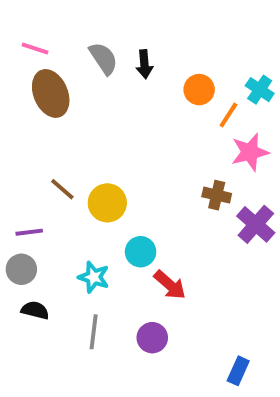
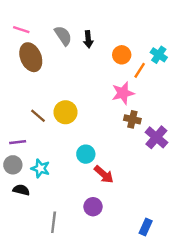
pink star: (250, 152) -> (123, 93), moved
yellow circle: (107, 203) -> (65, 112), moved
cyan star: (94, 277) -> (40, 168), moved
gray line: (94, 332) -> (54, 222), moved

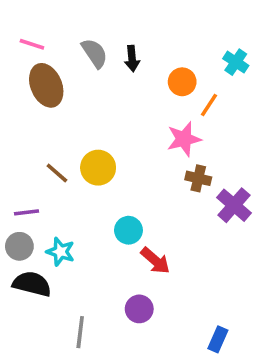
cyan cross: (159, 55) -> (236, 62), moved
black semicircle: (21, 190) -> (32, 284), size x1.5

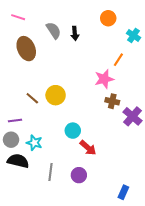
pink line: (32, 44) -> (18, 17), moved
orange circle: (182, 82) -> (108, 18), moved
gray line: (80, 332) -> (51, 172), moved

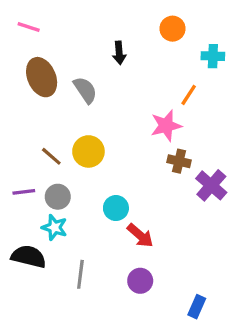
gray semicircle: (54, 30) -> (85, 90), moved
cyan cross: (134, 35) -> (213, 56), turned -32
gray circle: (11, 140) -> (58, 197), moved
purple circle: (79, 175) -> (140, 281), moved

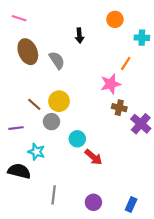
gray circle: (58, 197) -> (51, 122), moved
gray line: (80, 274) -> (54, 195), moved
purple circle: (140, 281) -> (93, 202), moved

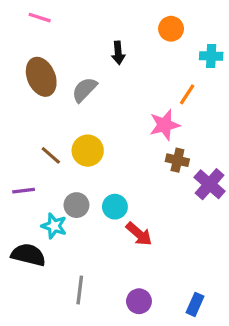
pink line: (19, 18) -> (40, 18), moved
gray semicircle: (57, 60) -> (84, 90), turned -102
gray circle: (51, 122) -> (76, 205), moved

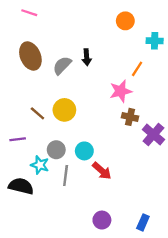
black arrow: (118, 53) -> (87, 57), moved
gray line: (80, 290) -> (66, 176), moved

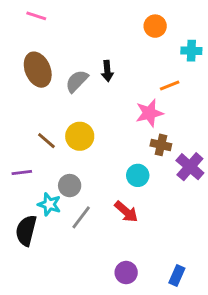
orange line: (137, 69) -> (170, 86), turned 35
cyan circle: (84, 151) -> (138, 175), moved
gray line: (66, 176) -> (81, 217), turned 30
black semicircle: (21, 186) -> (26, 230), turned -90

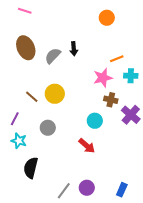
cyan cross: (191, 51) -> (131, 76), moved
purple line: (22, 172) -> (15, 119), turned -56
cyan star: (49, 204) -> (19, 141), moved
gray line: (81, 217) -> (64, 191), moved
black semicircle: (26, 230) -> (31, 168), moved

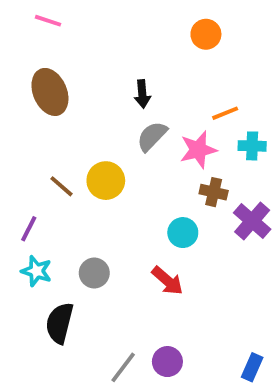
gray semicircle: (53, 56) -> (152, 136), moved
gray circle: (48, 128) -> (94, 273), moved
blue rectangle: (122, 190) -> (252, 367), moved

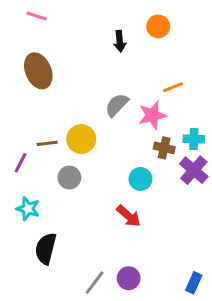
black arrow: (142, 94) -> (120, 41), moved
cyan cross: (252, 146) -> (194, 139), moved
brown line: (61, 186) -> (47, 143), turned -48
purple line: (29, 229) -> (20, 163), moved
gray circle: (94, 273) -> (69, 178), moved

